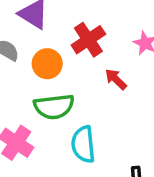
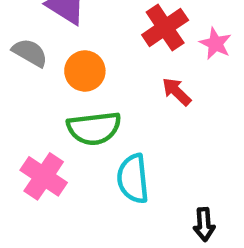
red cross: (88, 40) -> (165, 27), moved

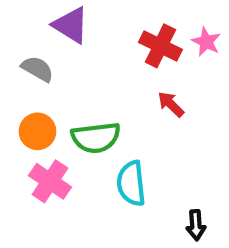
red cross: (165, 27) -> (160, 46), turned -30
pink star: (215, 44) -> (206, 42), moved
orange circle: (85, 71) -> (37, 131), moved

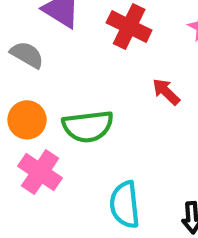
red cross: (160, 46) -> (129, 26), moved
cyan semicircle: (131, 183) -> (125, 205), moved

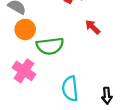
orange circle: (27, 120) -> (25, 29), moved

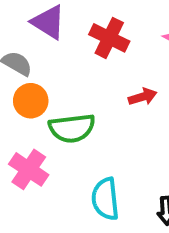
red arrow: (93, 27) -> (143, 97), turned 119

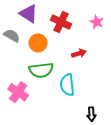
orange circle: (31, 101) -> (38, 43), moved
cyan semicircle: (105, 199) -> (67, 85), moved

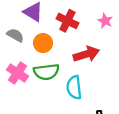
red arrow: (79, 53) -> (86, 54), size x1.6
pink cross: (18, 92) -> (18, 73), moved

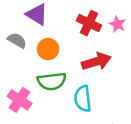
red cross: (67, 21) -> (89, 23), moved
pink cross: (18, 73) -> (20, 100), moved

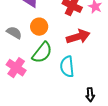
gray semicircle: (17, 40) -> (14, 33), moved
green semicircle: (52, 81) -> (42, 53), turned -45

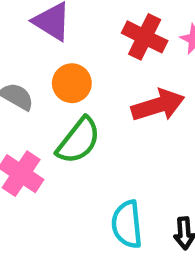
cyan semicircle: (67, 67) -> (127, 224), moved

